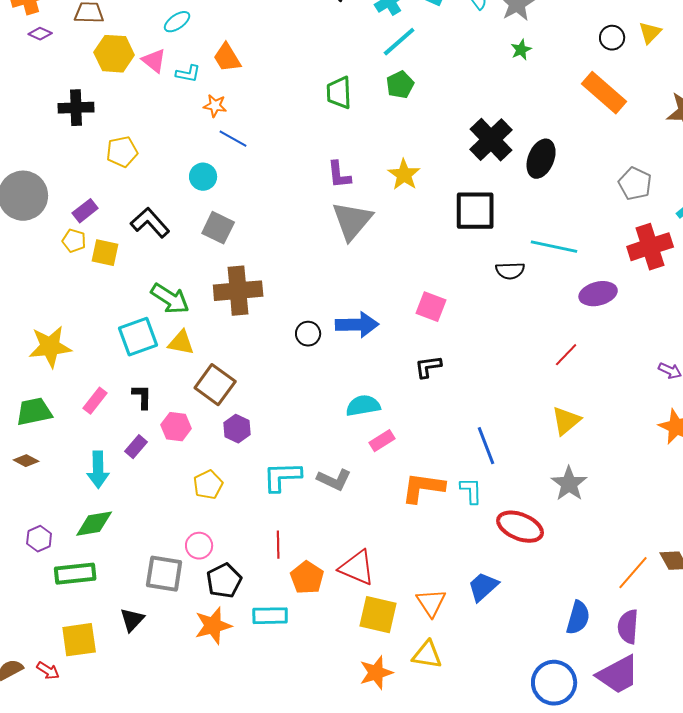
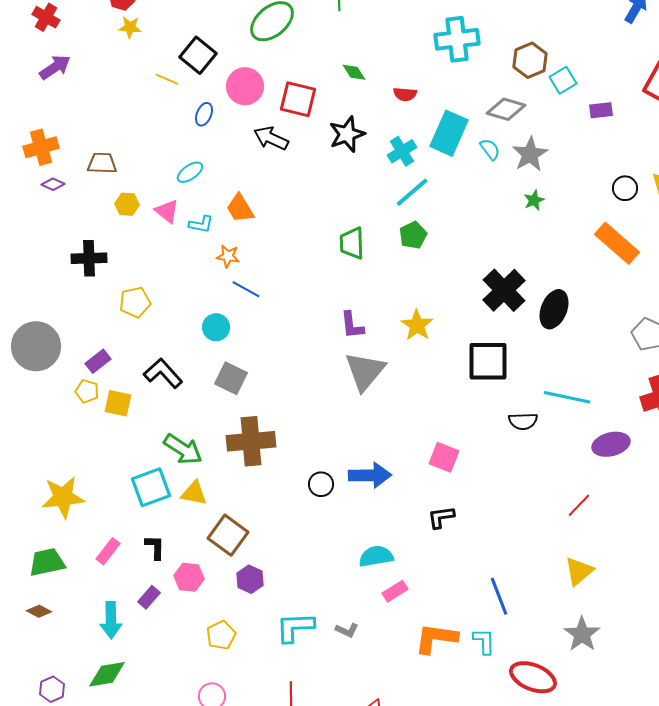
yellow hexagon: (114, 54) -> (127, 204), size x0.6
gray L-shape: (334, 480) -> (347, 630), size x0.7

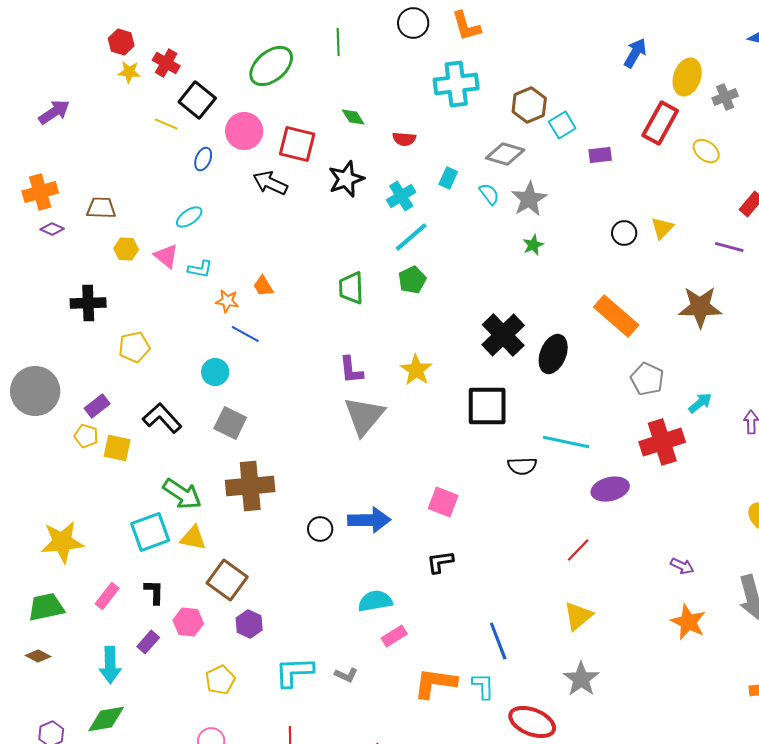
red cross: (46, 17) -> (166, 63), moved
cyan rectangle: (449, 133) -> (448, 178), size x0.5
orange trapezoid: (240, 208) -> (263, 286), moved, size x0.7
orange rectangle: (617, 243) -> (616, 316), moved

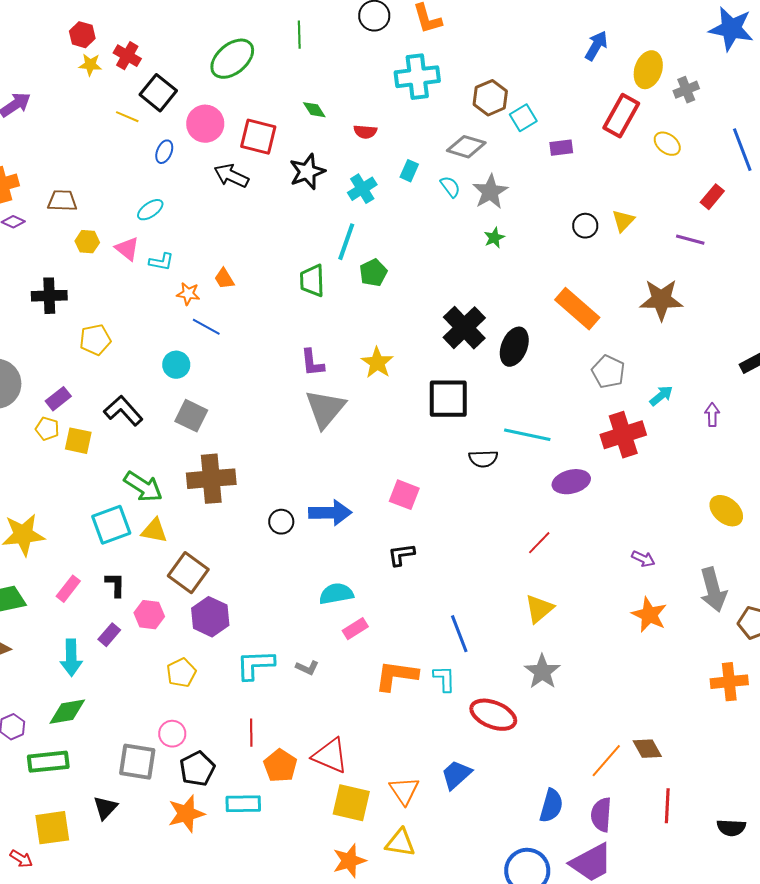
cyan line: (411, 237) -> (346, 242), moved, turned -30
purple hexagon: (249, 624) -> (210, 617), size x1.4

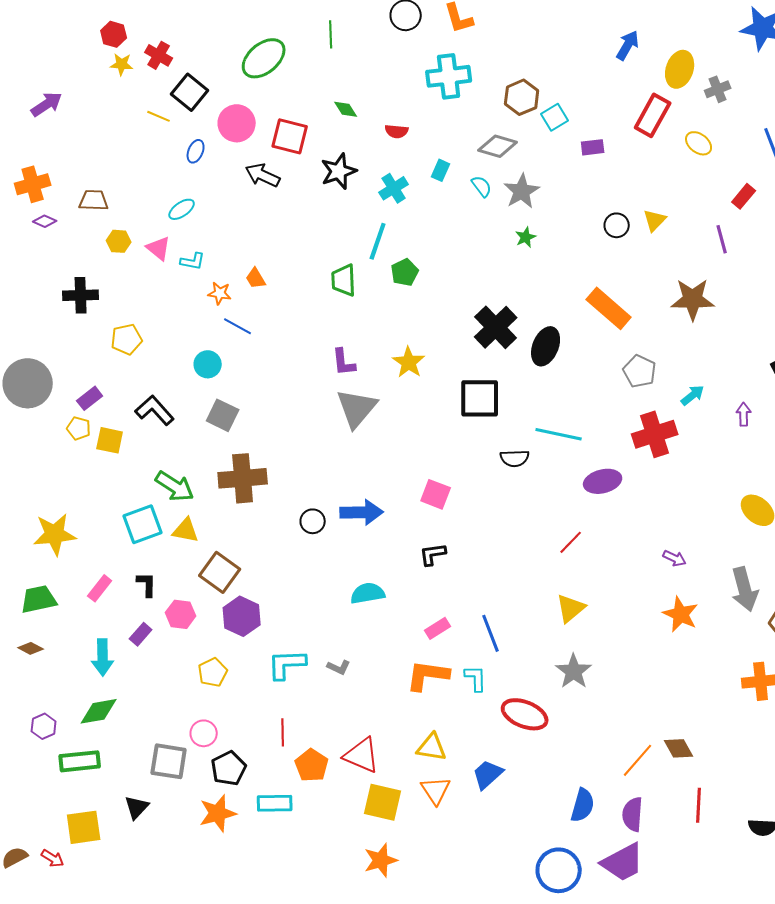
purple line: (690, 240) -> (722, 239), turned 60
pink rectangle: (355, 629) -> (438, 628), moved
yellow triangle: (400, 843) -> (432, 747), moved

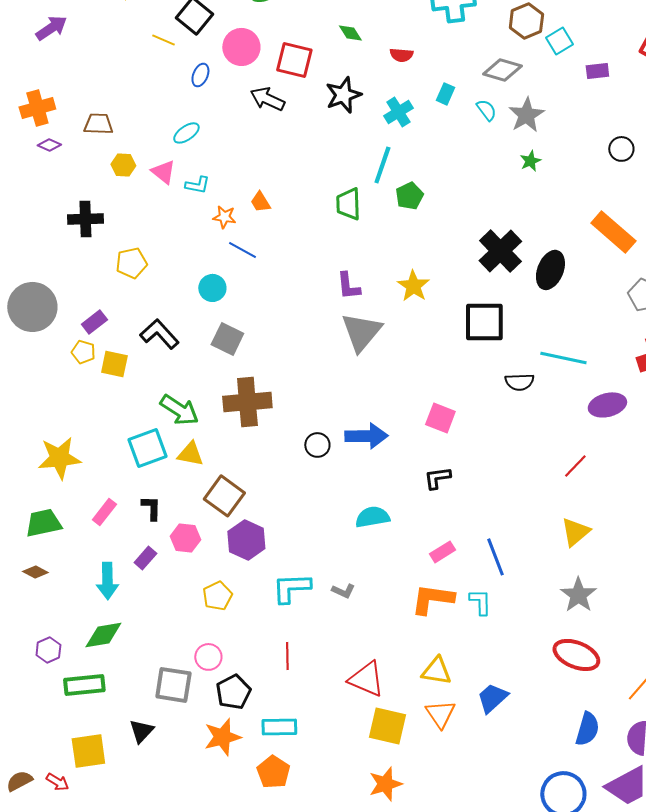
red ellipse: (525, 714) -> (576, 655), moved
orange pentagon: (312, 765) -> (273, 772), moved

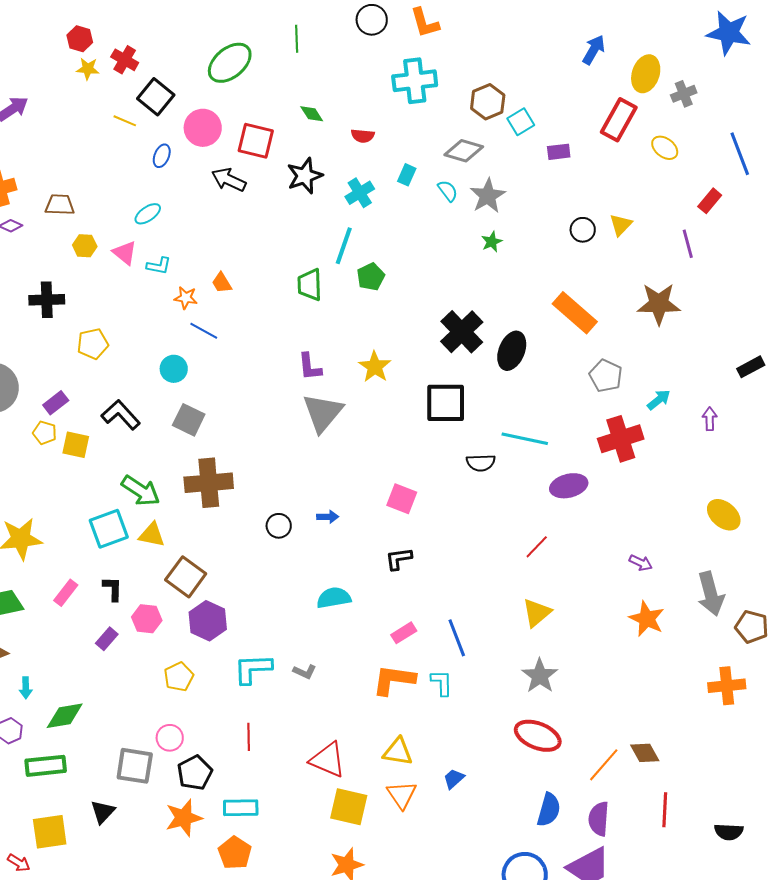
blue arrow: (366, 436) -> (328, 517), size x0.5
cyan arrow: (107, 581) -> (26, 688), moved, size x0.6
blue trapezoid: (492, 698) -> (454, 779), size x0.7

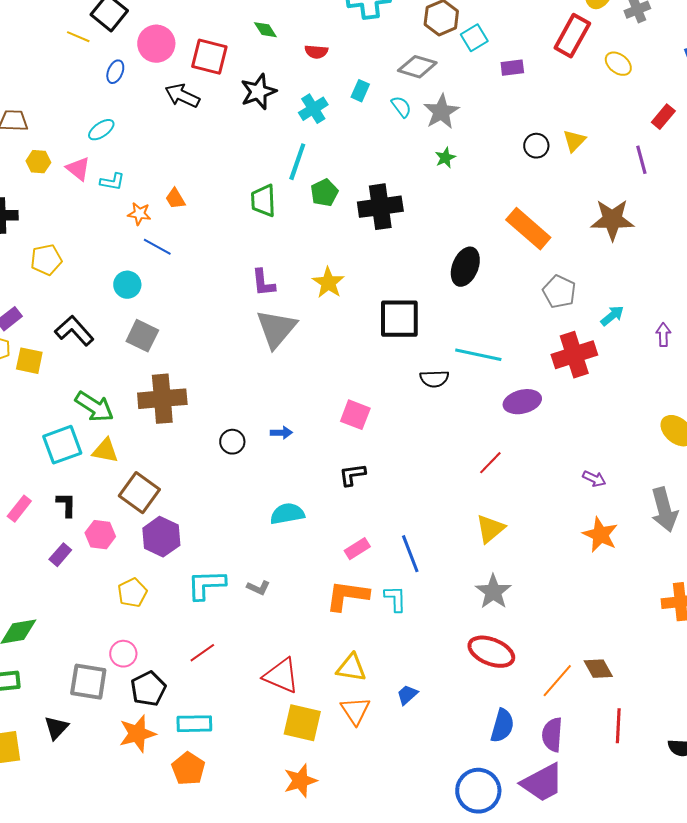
black cross: (462, 332) -> (380, 207), moved, turned 36
red line: (249, 737) -> (202, 653), turned 56

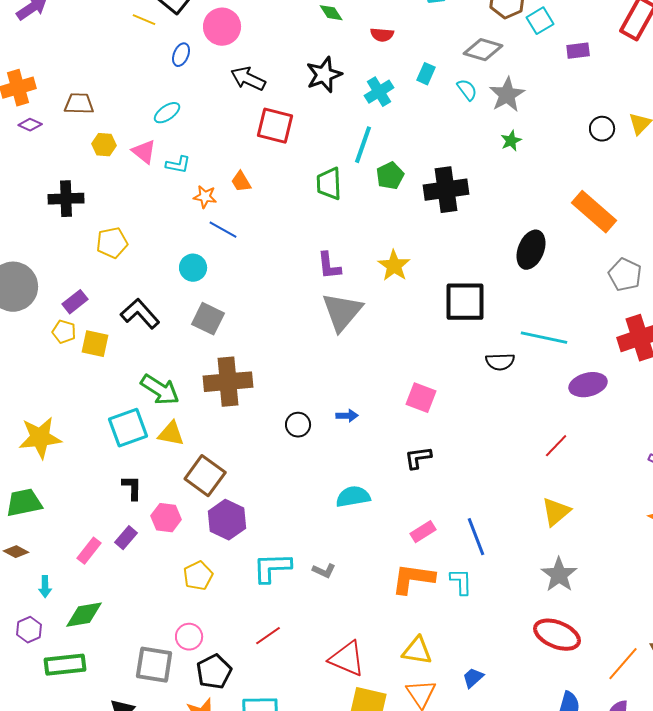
red square: (209, 57) -> (275, 126), moved
pink rectangle: (19, 509) -> (89, 551), moved

